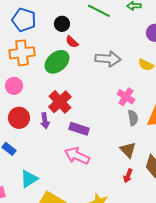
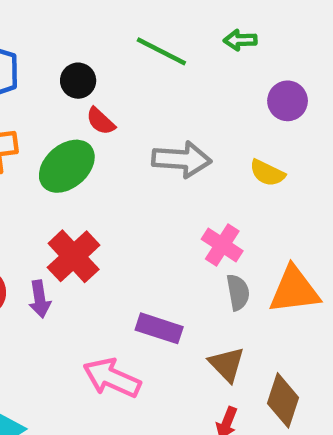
purple rectangle: (79, 129) -> (159, 328), moved

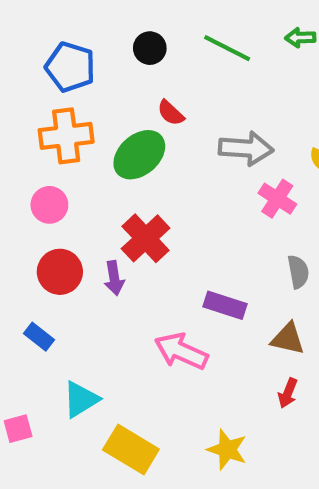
black circle: (78, 81) -> (150, 48), moved
pink cross: (222, 245) -> (277, 199), moved
brown triangle: (227, 364) -> (288, 339), turned -33

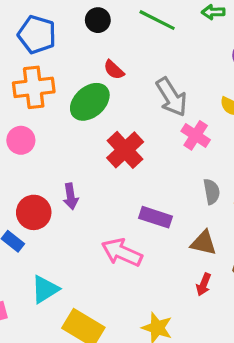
gray arrow: (246, 148) -> (172, 97), turned 54
red cross: (146, 238) -> (125, 150), moved
red circle: (60, 272) -> (34, 212), moved

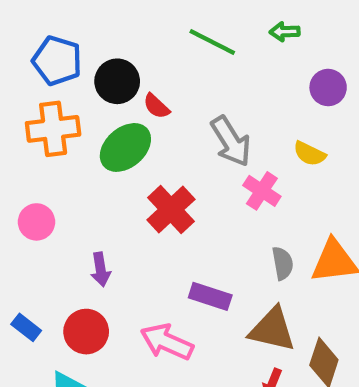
black circle: (98, 20) -> (117, 81), moved, size x1.4
pink circle: (21, 140) -> (36, 222), moved
red circle: (34, 212) -> (86, 332), moved
brown triangle: (204, 243) -> (272, 329), size x1.4

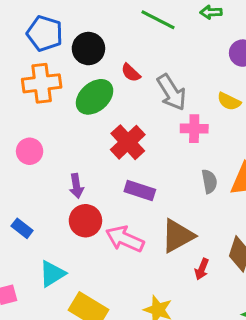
red semicircle: (156, 106) -> (131, 73), moved
pink cross: (262, 191) -> (194, 129), turned -32
purple rectangle: (210, 296) -> (140, 191), moved
brown triangle: (272, 329) -> (178, 236), moved, turned -42
red circle: (86, 332) -> (85, 221), moved

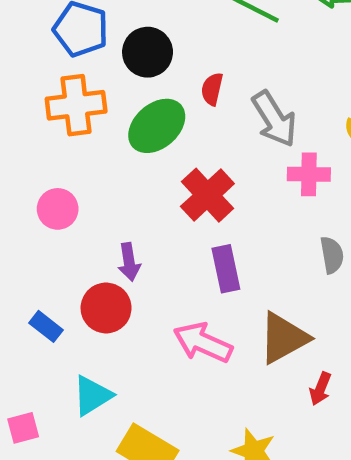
red semicircle: (131, 73) -> (212, 89), turned 60
purple rectangle: (140, 191) -> (226, 269), turned 60
red circle: (85, 221) -> (106, 308), moved

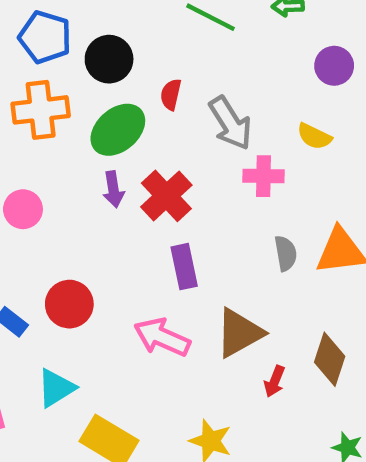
purple arrow: (129, 262) -> (113, 189), moved

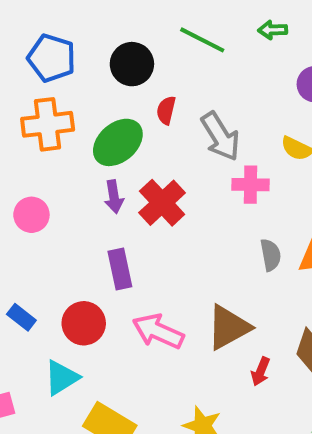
black circle: (109, 59) -> (132, 64), moved
purple rectangle: (184, 267) -> (120, 269), moved
red circle: (69, 304) -> (84, 323), moved

